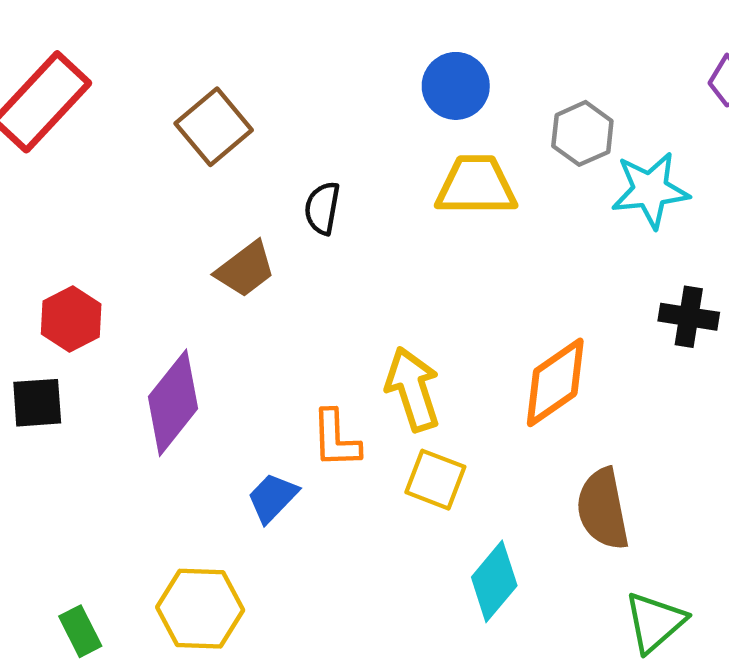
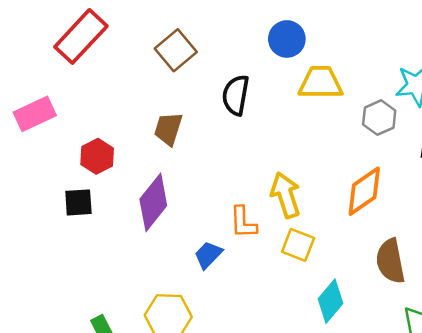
blue circle: (456, 86) -> (287, 39), moved
gray hexagon: (582, 133) -> (379, 118), moved
black semicircle: (322, 208) -> (236, 95), size x1.4
brown trapezoid: (245, 269) -> (168, 129), moved, turned 144

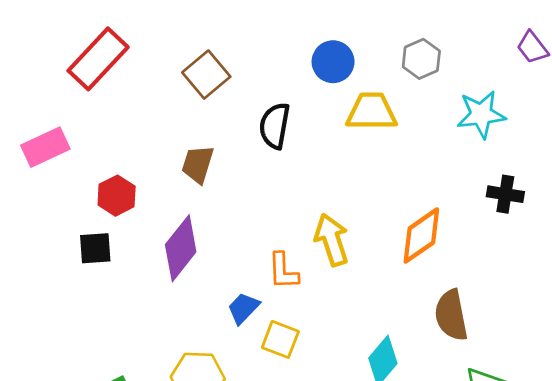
gray hexagon: (379, 118) -> (421, 59), moved
yellow square: (298, 245) -> (280, 339), moved

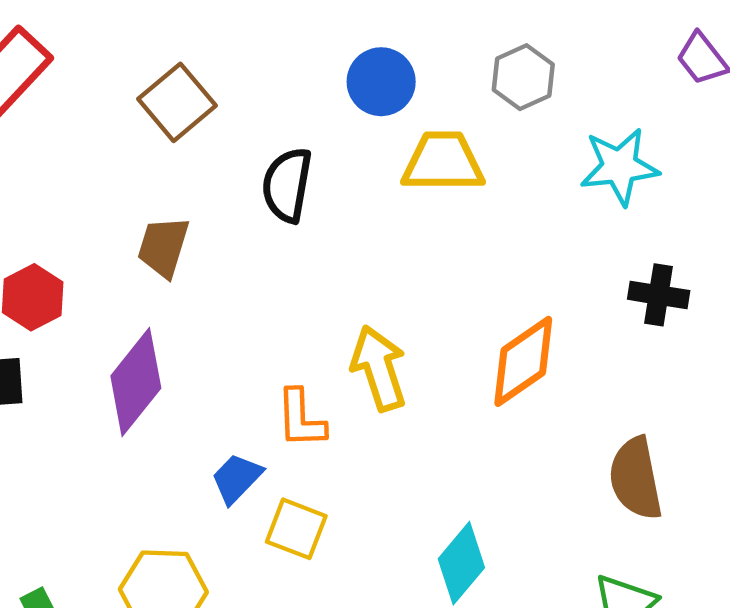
brown semicircle: (451, 315) -> (636, 478), moved

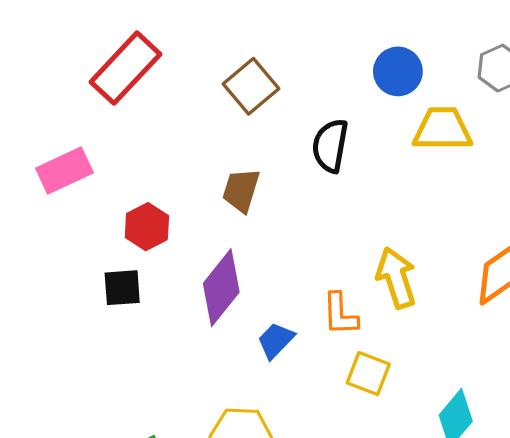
blue trapezoid: (237, 478) -> (276, 341), moved
yellow square: (296, 529) -> (368, 374), moved

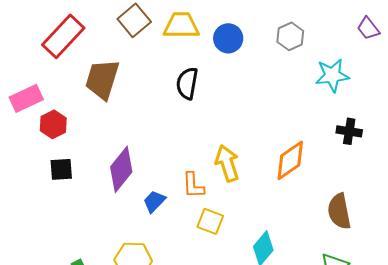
brown square: (251, 86) -> (134, 20), moved
yellow trapezoid: (442, 129) -> (181, 25), moved
brown trapezoid: (241, 190) -> (102, 79), moved, size x1.5
red hexagon: (147, 227) -> (53, 124), moved

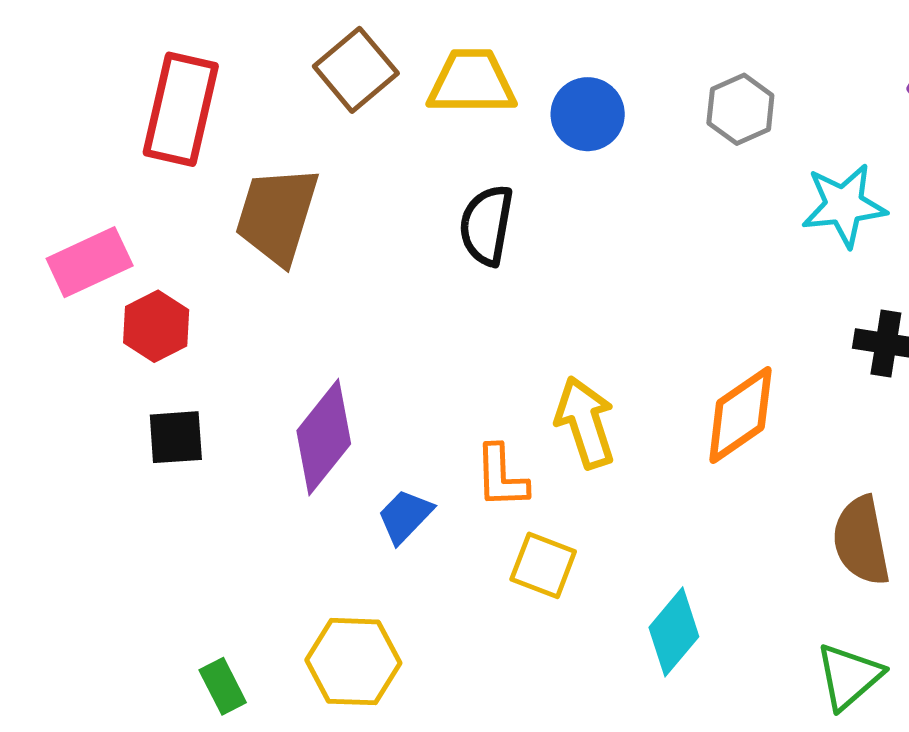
red rectangle: (63, 36) -> (181, 109), turned -30

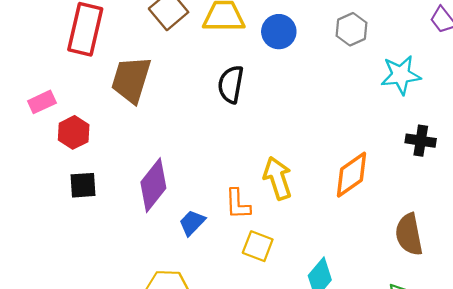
pink rectangle: (90, 262) -> (42, 102), size x0.7

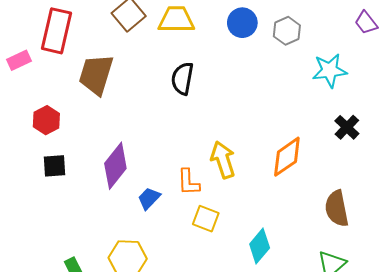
blue circle: (279, 32) -> (242, 23), moved
pink rectangle: (42, 102) -> (19, 60), moved
black cross: (421, 141) -> (347, 127), turned 35

